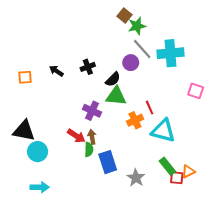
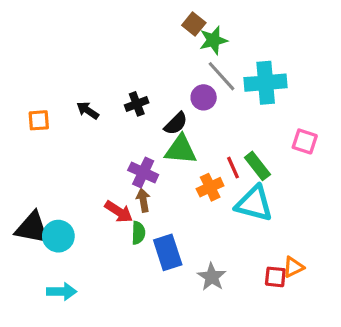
black triangle: (24, 131) -> (32, 228), moved
brown arrow: (92, 137) -> (143, 200), moved
green rectangle: (167, 166) -> (257, 166), moved

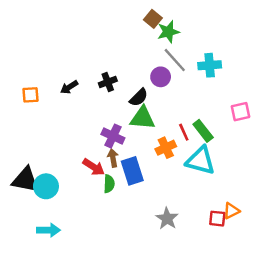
cyan cross: (266, 83) -> (210, 65), size x0.7
black arrow: (88, 110) -> (69, 87), turned -66
pink square: (305, 141) -> (240, 112), turned -30
blue rectangle: (168, 252) -> (132, 171), moved

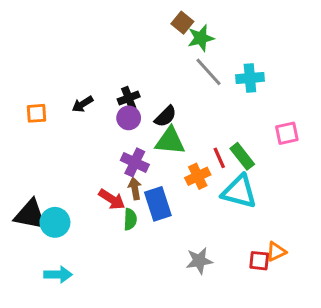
purple circle: (161, 77) -> (129, 118), moved
gray star: (167, 219) -> (199, 261), turned 30

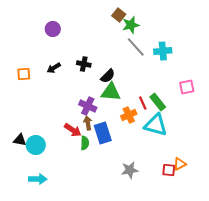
black cross: (129, 98) -> (84, 64), turned 32
purple circle: (129, 118) -> (53, 29), moved
black triangle: (30, 215) -> (20, 140), size x0.6

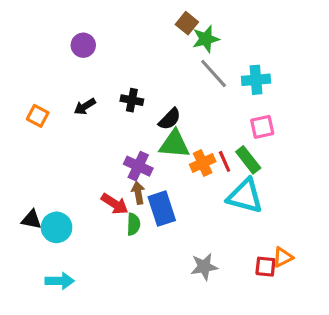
orange square: (24, 74) -> (38, 116), turned 32
pink square: (187, 87) -> (262, 127), moved
orange cross: (129, 115) -> (203, 163), moved

